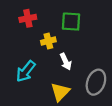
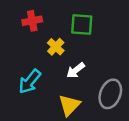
yellow cross: (48, 41) -> (56, 47), turned -32
white arrow: (66, 62) -> (76, 70), turned 77

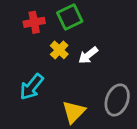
green square: (82, 24) -> (70, 17), moved, turned -30
white arrow: (76, 70) -> (88, 55), moved

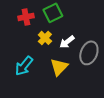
gray ellipse: (117, 100) -> (89, 53), moved
yellow triangle: (74, 112) -> (59, 67), moved

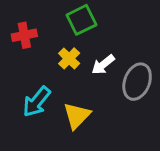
red cross: (26, 17) -> (24, 35), moved
yellow triangle: (59, 67) -> (77, 116), moved

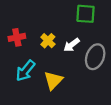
green square: (81, 20) -> (85, 14), moved, turned 30
red cross: (24, 35) -> (17, 37), moved

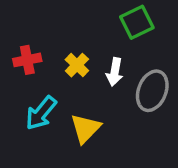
green square: (85, 14) -> (137, 22), turned -30
white arrow: (72, 45) -> (115, 72), turned -42

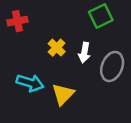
red cross: (27, 60) -> (17, 21), moved
cyan arrow: (41, 113) -> (30, 83), turned -112

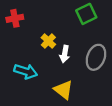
white arrow: (84, 53) -> (65, 54), moved
yellow triangle: (63, 94) -> (64, 90), moved, turned -36

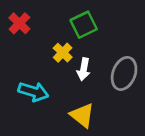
green square: (86, 14) -> (84, 25), moved
red cross: (15, 18) -> (19, 23), turned -35

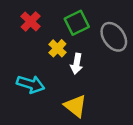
red cross: (19, 23) -> (31, 21), moved
gray ellipse: (124, 73) -> (114, 37), moved, turned -56

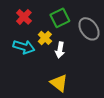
cyan arrow: (31, 84) -> (24, 47), moved

